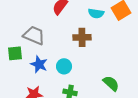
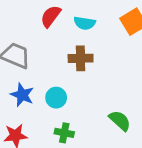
cyan semicircle: (96, 13) -> (85, 23), moved

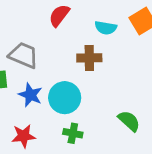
cyan semicircle: (85, 23) -> (106, 28), moved
cyan circle: (56, 98) -> (65, 98), size x1.5

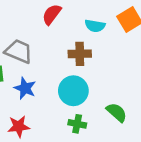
cyan circle: (65, 98) -> (73, 91), moved
green cross: (73, 133) -> (77, 124), moved

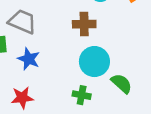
cyan circle: (73, 91) -> (94, 62), moved

